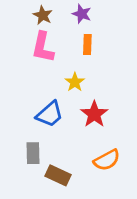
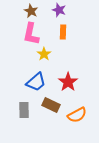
yellow star: (75, 82) -> (44, 54), moved
brown rectangle: (58, 175) -> (51, 105), moved

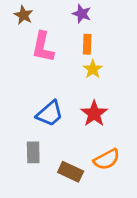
brown star: (31, 11) -> (23, 15), moved
yellow star: (44, 54) -> (93, 69), moved
brown rectangle: (51, 105) -> (71, 172), moved

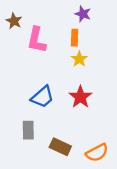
purple star: (82, 14) -> (83, 14), moved
brown star: (23, 15) -> (14, 21), moved
orange semicircle: (107, 159) -> (97, 153), moved

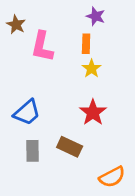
blue trapezoid: (42, 97) -> (27, 112), moved
brown rectangle: (60, 147) -> (70, 147), moved

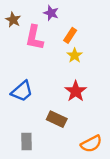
purple star: (96, 16) -> (51, 13), moved
orange rectangle: (86, 44) -> (70, 35), turned 32
gray rectangle: (32, 151) -> (27, 142), moved

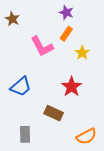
purple star: (51, 13) -> (66, 12), moved
pink L-shape: (34, 38) -> (42, 46), moved, turned -40
yellow star: (75, 55) -> (82, 53), moved

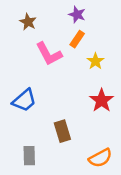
brown star: (12, 19) -> (28, 22), moved
red star: (72, 87) -> (102, 100), moved
brown rectangle: (54, 113) -> (62, 131), turned 48

